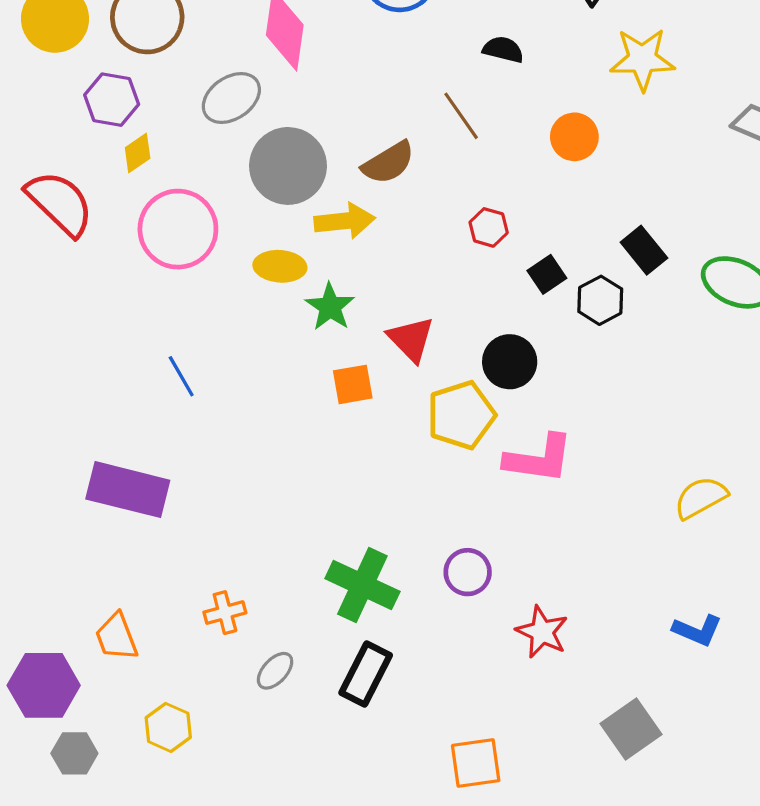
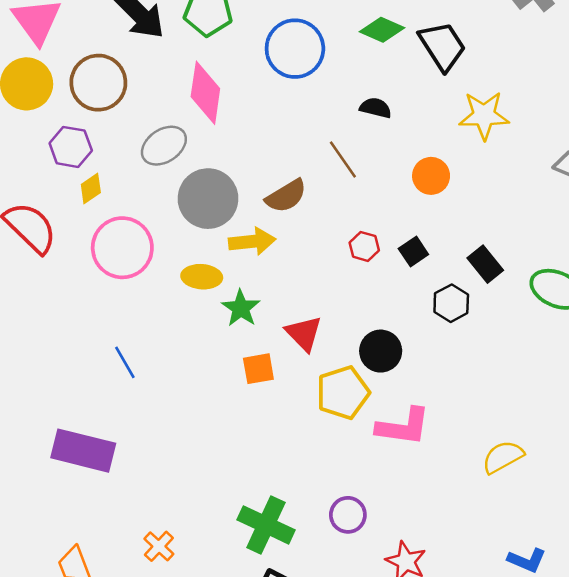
black square: (547, 274) -> (413, 251), moved
yellow semicircle: (701, 498) -> (503, 457), moved
orange cross: (225, 613) -> (159, 546), turned -32

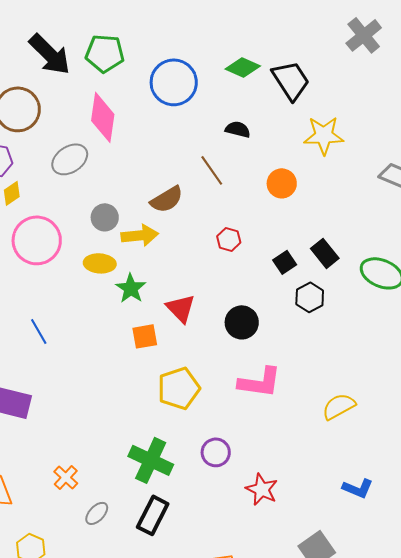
gray circle: (208, 199) -> (105, 217), moved, size x0.6
black square: (413, 251) -> (285, 262), moved
black hexagon: (451, 303) -> (310, 297), moved
yellow pentagon: (343, 393) -> (179, 388), moved

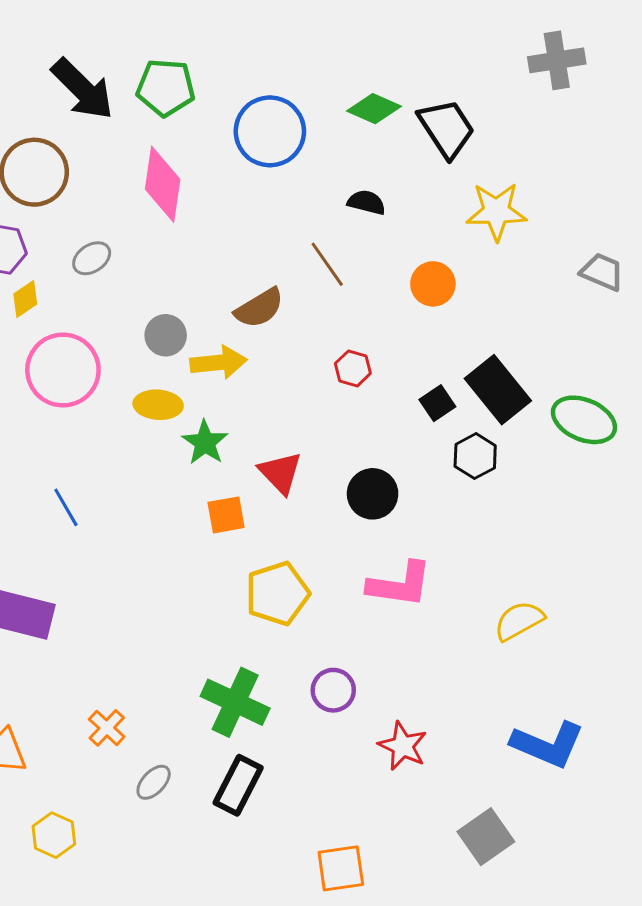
gray cross: (364, 35) -> (557, 60), turned 30
gray ellipse: (70, 159) -> (92, 258), moved, size x0.7
black rectangle: (325, 253) -> (498, 390), size x1.5
blue L-shape: (358, 488) -> (548, 745), size x1.6

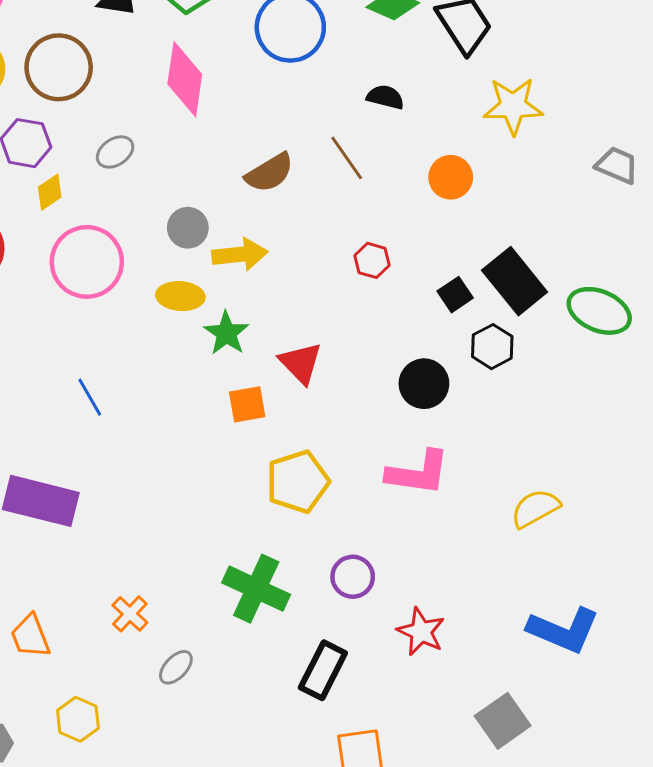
brown semicircle: (259, 308) -> (270, 173), moved
black circle: (373, 494) -> (424, 384), moved
black rectangle: (238, 785) -> (323, 670), moved

